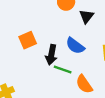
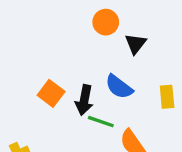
orange square: (28, 40) -> (51, 93), moved, turned -30

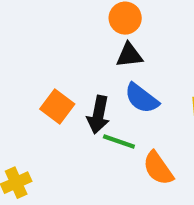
black triangle: (136, 44) -> (129, 55), moved, turned 45

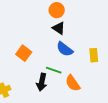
black triangle: (129, 55) -> (59, 28), turned 40
black arrow: (98, 115) -> (42, 82), moved

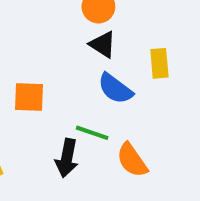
orange square: (24, 53) -> (29, 97), turned -35
yellow rectangle: (94, 55) -> (159, 63), moved

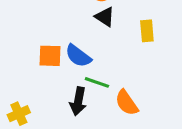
blue semicircle: (115, 89) -> (78, 56), moved

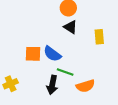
orange semicircle: (127, 103) -> (85, 86), turned -72
yellow cross: (19, 114) -> (11, 84), moved

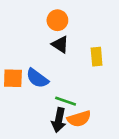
green line: (65, 72) -> (66, 101), moved
black arrow: (52, 85) -> (59, 120), moved

